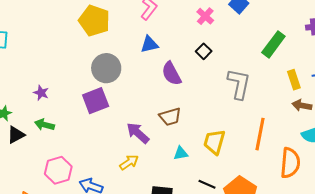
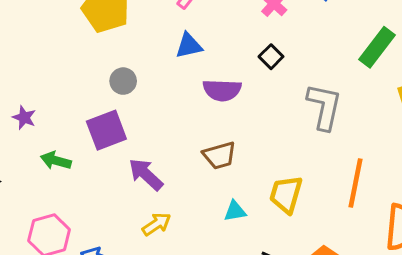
gray circle: (106, 68) -> (123, 81), size x0.6
purple semicircle: (172, 74) -> (222, 90), turned -60
green arrow: (44, 125) -> (56, 161), moved
purple arrow: (138, 133) -> (146, 174), moved

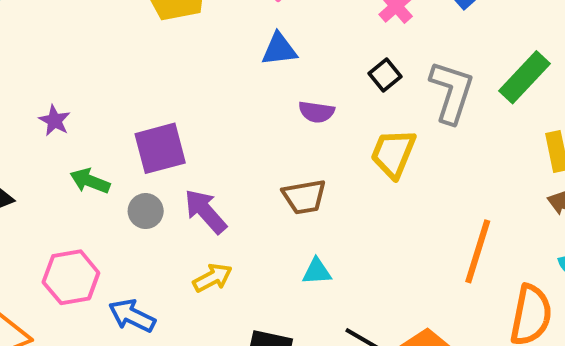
gray circle: (123, 81) -> (146, 211), moved
purple semicircle: (222, 90) -> (316, 112), size x0.7
gray L-shape: (324, 107) -> (452, 92), moved
yellow trapezoid: (286, 194) -> (393, 153), moved

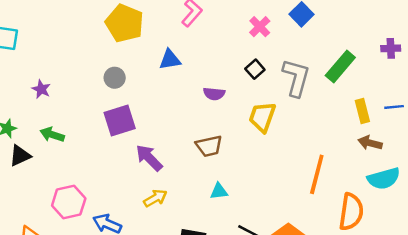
blue triangle: (279, 49) -> (170, 60), moved
purple star: (55, 121) -> (41, 89), moved
green arrow: (90, 181) -> (52, 135), moved
gray circle: (146, 211) -> (115, 78), moved

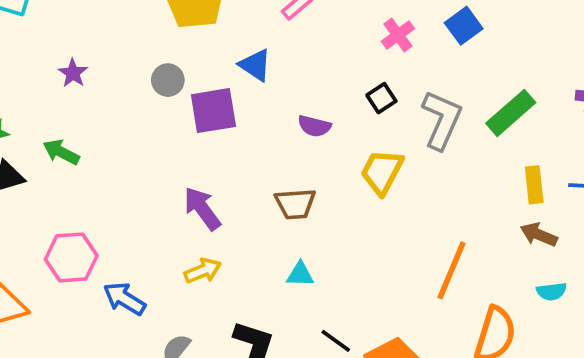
blue triangle: (170, 60) -> (255, 65), turned 35
purple star: (41, 89) -> (73, 73), moved
purple square: (120, 120) -> (213, 111), moved
cyan semicircle: (384, 179) -> (552, 291), size x0.6

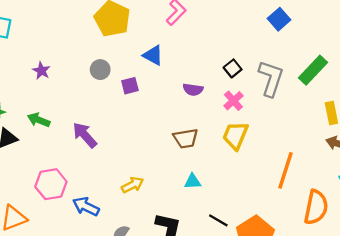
pink cross: (398, 35) -> (233, 101), moved
purple square: (213, 111) -> (130, 86), size x0.6
yellow trapezoid: (382, 172) -> (235, 135), moved
purple arrow: (202, 208) -> (85, 135), moved

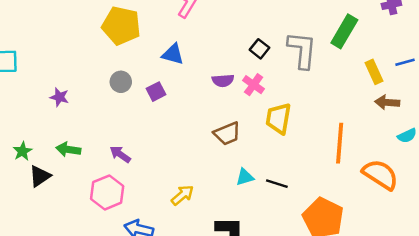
pink cross: (233, 101) -> (254, 85), moved
purple arrow: (85, 135) -> (120, 154), size x0.7
pink hexagon: (51, 184) -> (107, 192), moved
orange semicircle: (316, 207) -> (380, 175), turned -56
black line: (218, 220) -> (277, 184), moved

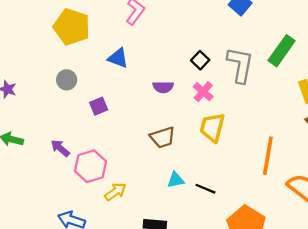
pink cross: (254, 85) -> (203, 92), moved
purple square: (156, 92) -> (99, 106), moved
pink hexagon: (107, 192) -> (90, 166), moved

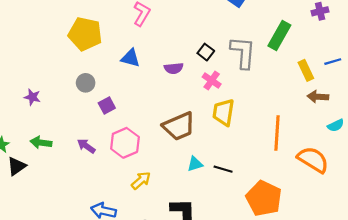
purple semicircle: (163, 87) -> (174, 68), moved
purple square: (99, 106) -> (107, 105), moved
brown trapezoid: (163, 137) -> (179, 126), size x1.4
pink hexagon: (90, 166) -> (125, 143), moved

